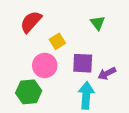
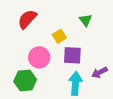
yellow square: (57, 41) -> (59, 36), moved
purple arrow: (107, 74) -> (100, 72), moved

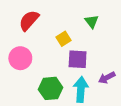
pink circle: (39, 57) -> (20, 58), moved
green hexagon: (25, 80) -> (51, 88), moved

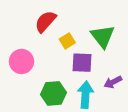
red semicircle: (29, 20) -> (45, 21), moved
green triangle: (92, 21) -> (103, 36), moved, size x1.6

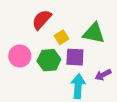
green triangle: (103, 36) -> (94, 33), turned -40
green hexagon: (53, 93) -> (49, 60), moved

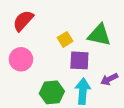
red semicircle: (42, 20) -> (23, 21), moved
green hexagon: (49, 60) -> (52, 92), moved

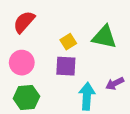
purple square: (79, 60) -> (66, 66), moved
green hexagon: (52, 92) -> (26, 97), moved

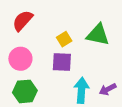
purple arrow: (115, 84) -> (108, 89), moved

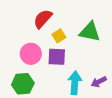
red semicircle: (23, 21) -> (43, 19), moved
pink circle: (20, 59) -> (31, 54), moved

